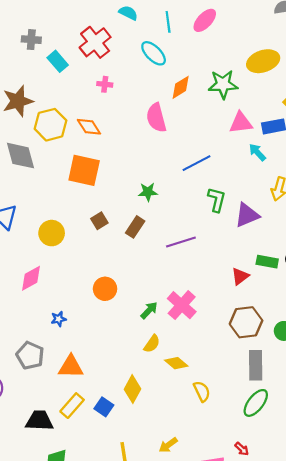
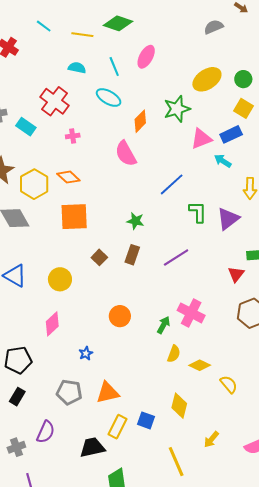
green star: (148, 192) -> (135, 221), turned 30
yellow diamond: (132, 389) -> (179, 406), moved

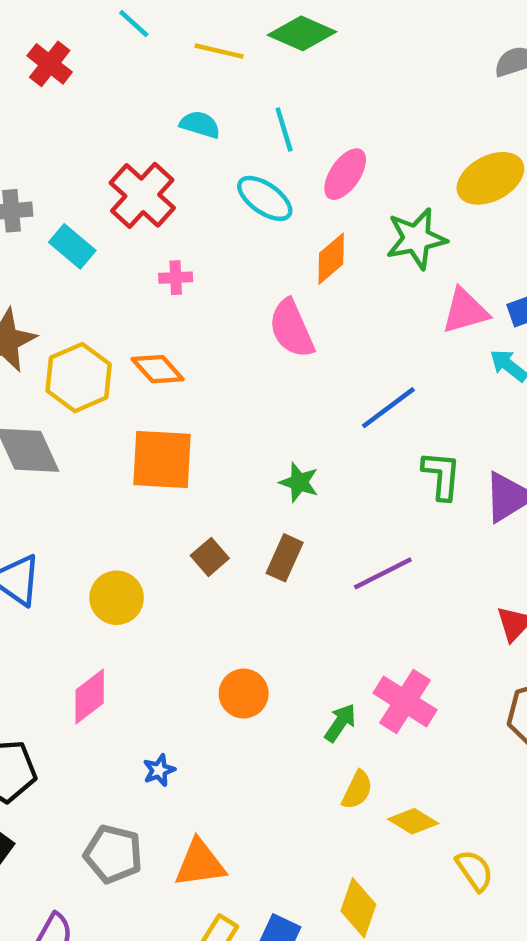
pink ellipse: (146, 57) -> (345, 174), moved

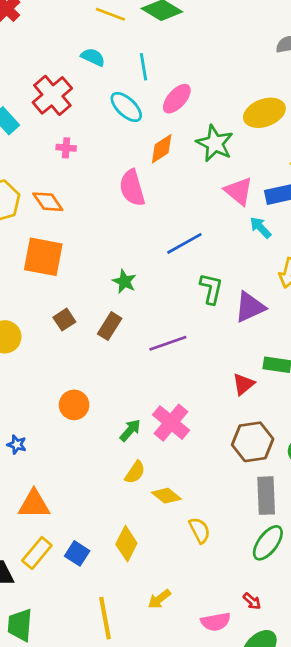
green star: (416, 239) -> (215, 143), turned 30
pink triangle: (465, 311) -> (239, 191), turned 48
blue star: (159, 770) -> (17, 445), turned 30

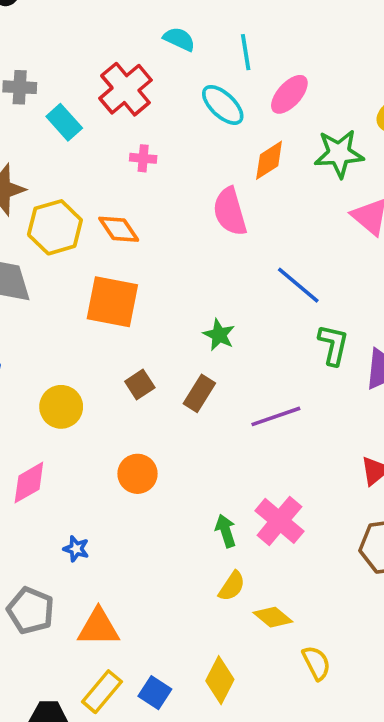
green star: (215, 143) -> (339, 154), turned -30
blue line: (184, 243) -> (298, 285), turned 69
orange circle: (74, 405) -> (137, 474), moved
green arrow: (130, 430) -> (226, 531), turned -60

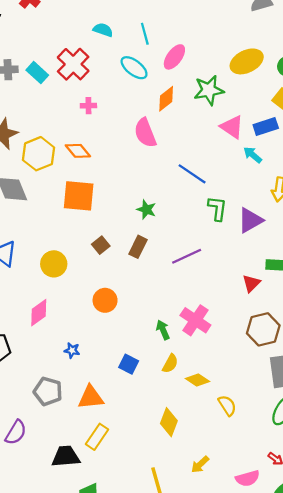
cyan rectangle: (64, 122) -> (37, 73), moved
blue square: (155, 693) -> (129, 364), moved

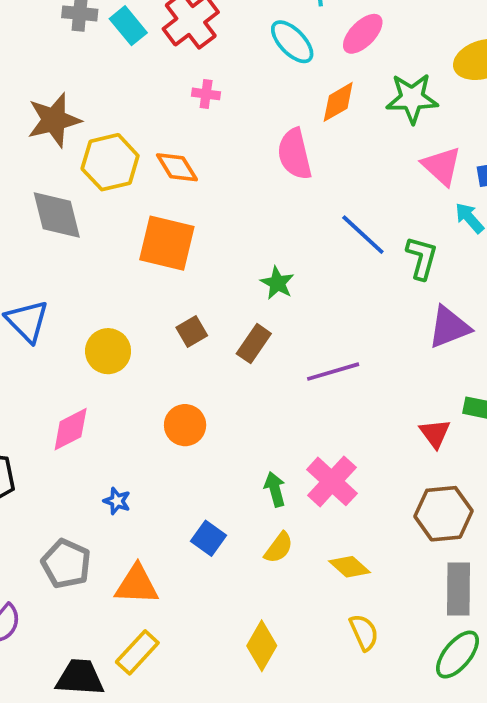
green L-shape: (217, 208) -> (422, 258), moved
red triangle: (251, 283) -> (435, 433), turned -30
yellow diamond: (198, 380) -> (350, 567), moved

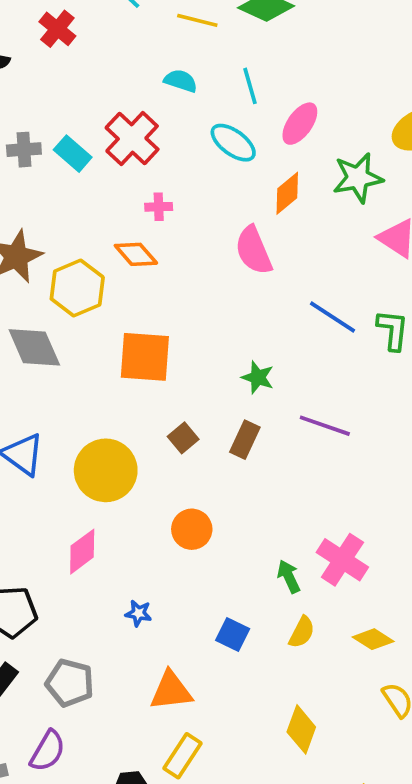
orange diamond: (177, 167) -> (136, 254), moved
yellow circle: (108, 351) -> (106, 470), size x1.4
purple line: (333, 372) -> (325, 426), moved, turned 45
gray pentagon: (66, 564) -> (70, 683), moved

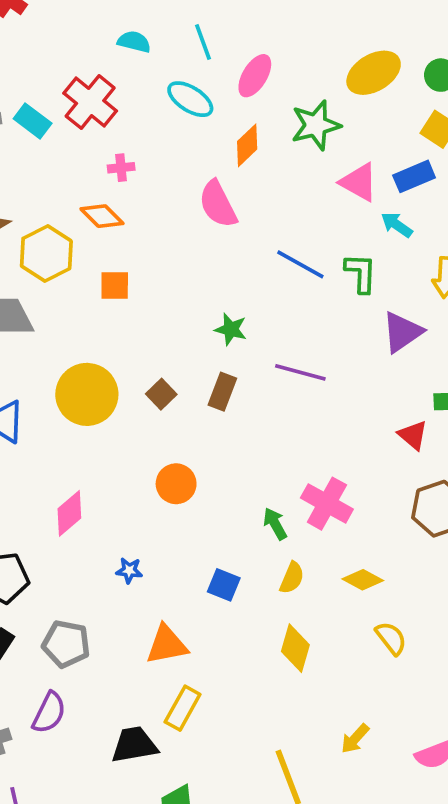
orange square: (145, 357) -> (115, 285), moved, size x0.6
yellow circle: (106, 470) -> (87, 394), moved
yellow diamond: (301, 729) -> (295, 648), moved

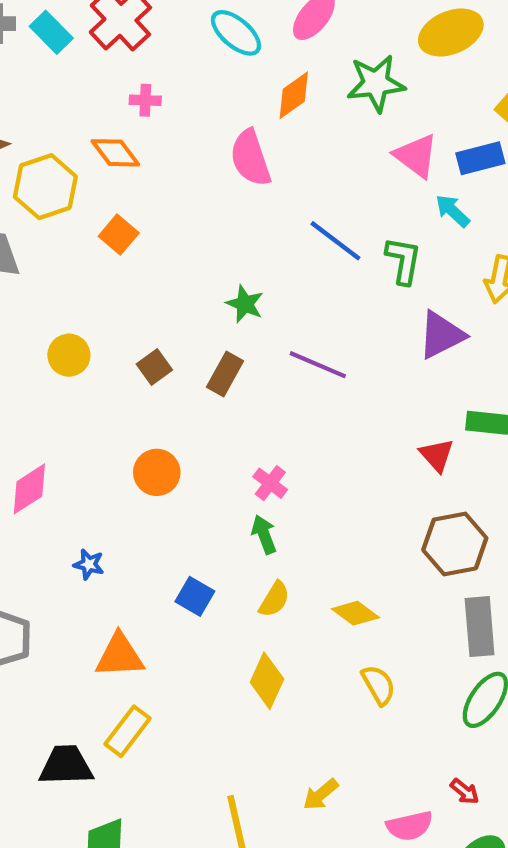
orange square: (115, 285) -> (119, 235), turned 32
yellow circle: (87, 394) -> (69, 355), size x0.6
pink cross: (327, 504) -> (270, 483), moved, size x0.6

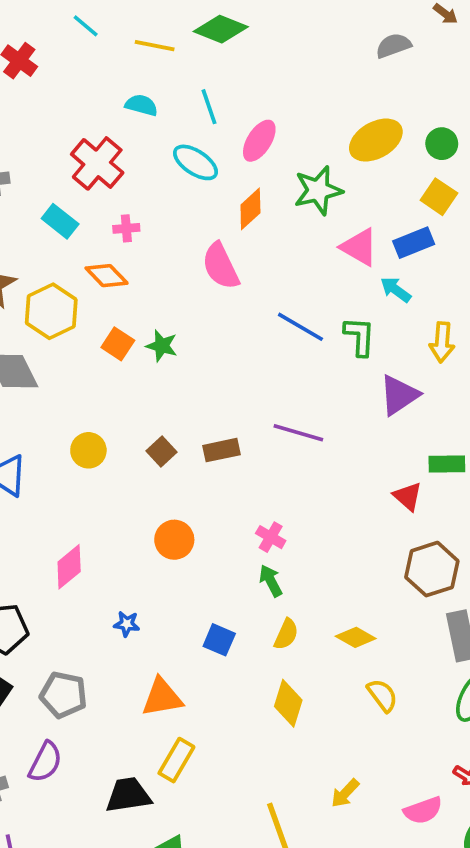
cyan rectangle: (51, 32) -> (60, 221), moved
green star: (245, 304) -> (162, 346), moved
brown rectangle: (225, 374) -> (221, 450), turned 56

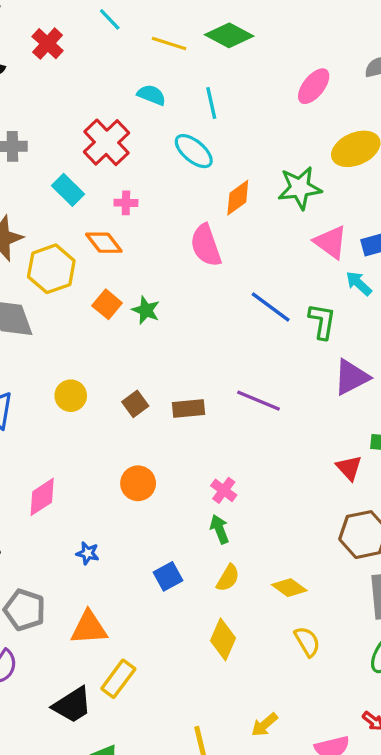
pink ellipse: (259, 141) -> (314, 86), moved
blue square: (219, 640) -> (168, 576), turned 32
orange triangle: (162, 697) -> (89, 628), moved
black trapezoid: (128, 795) -> (72, 705), turned 150

